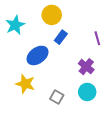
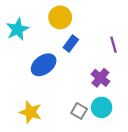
yellow star: (25, 84) -> (31, 112), moved
gray square: (57, 97) -> (79, 111), moved

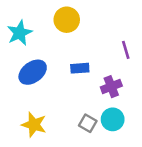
blue rectangle: (71, 43) -> (80, 68), moved, turned 49
blue ellipse: (44, 65) -> (33, 72), moved
purple cross: (100, 78) -> (111, 87), turned 30

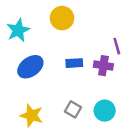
purple cross: (111, 87) -> (103, 66), moved, turned 30
gray square: (88, 123) -> (73, 109), moved

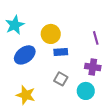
yellow circle: (62, 18) -> (51, 34), moved
purple cross: (103, 66) -> (93, 67), moved
gray square: (73, 109) -> (61, 79), moved

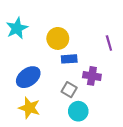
blue ellipse: (25, 55) -> (28, 77), moved
purple cross: (93, 67) -> (92, 76), moved
cyan circle: (86, 91) -> (78, 111), moved

